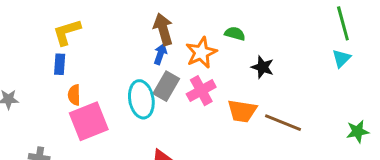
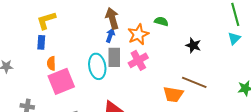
black star: (263, 67) -> (193, 45), moved
gray rectangle: (166, 86) -> (114, 57), turned -30
orange trapezoid: (242, 111) -> (173, 94), moved

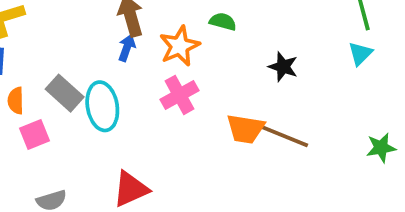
gray rectangle: (114, 57) -> (65, 93), moved, turned -48
pink square: (61, 81) -> (35, 135), size x0.6
orange trapezoid: (173, 94) -> (245, 129), moved

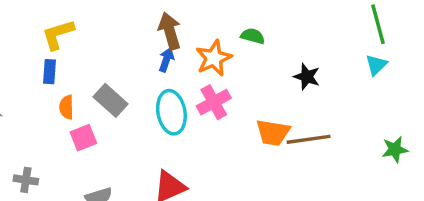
cyan ellipse: (102, 106) -> (171, 112), moved
brown line: (285, 136) -> (309, 139), turned -30

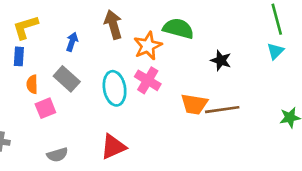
green semicircle: (253, 36) -> (178, 28), size x1.6
blue arrow: (166, 60) -> (72, 42), moved
pink cross: (214, 102) -> (148, 80), turned -30

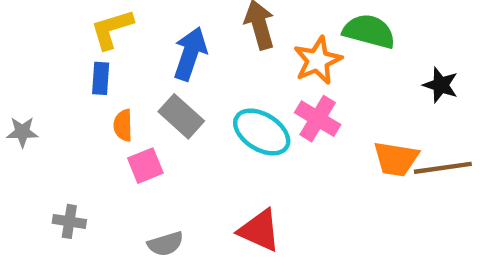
blue arrow: (72, 42) -> (190, 54), size x1.6
cyan ellipse: (115, 88) -> (262, 132), turned -48
red triangle: (113, 147) -> (259, 230), turned 48

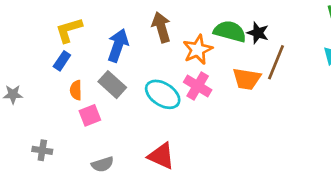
blue rectangle: (101, 78) -> (62, 61), turned 30
black star: (441, 85) -> (258, 33), moved
orange trapezoid: (396, 159) -> (247, 79), moved
brown line: (443, 168) -> (276, 62), moved, turned -60

